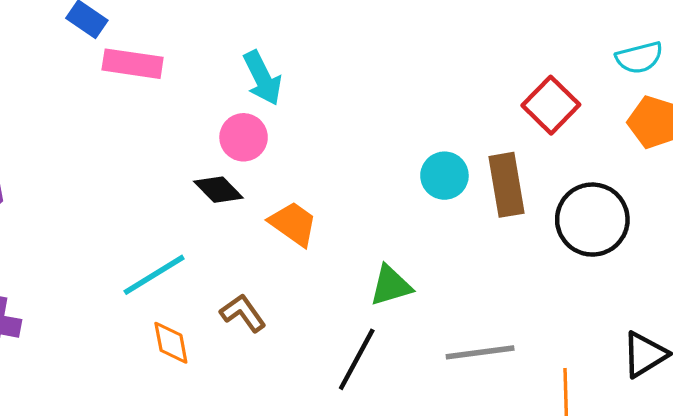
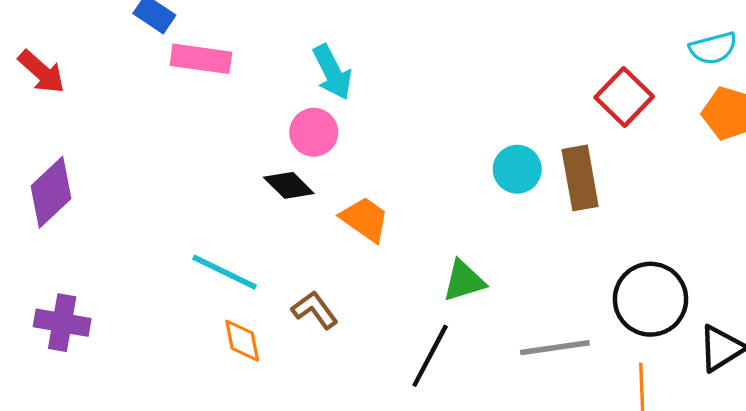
black circle: (592, 220) -> (651, 299), moved
cyan line: (154, 275) -> (225, 272), turned 58

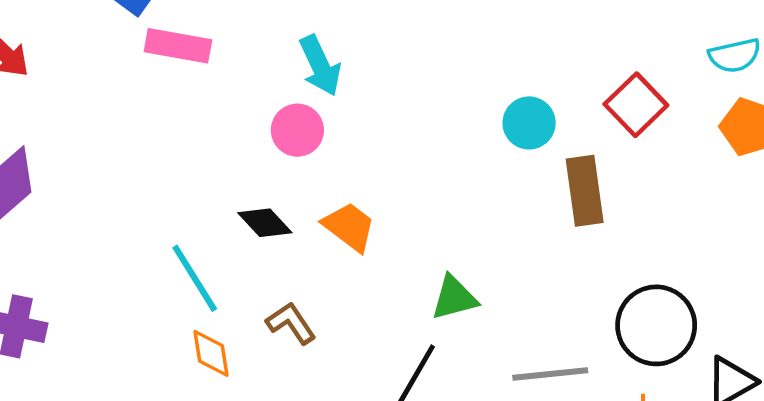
cyan circle: (517, 169) -> (529, 123), moved
black diamond: (289, 185) -> (265, 223), moved
cyan line: (225, 272) -> (195, 278), turned 30

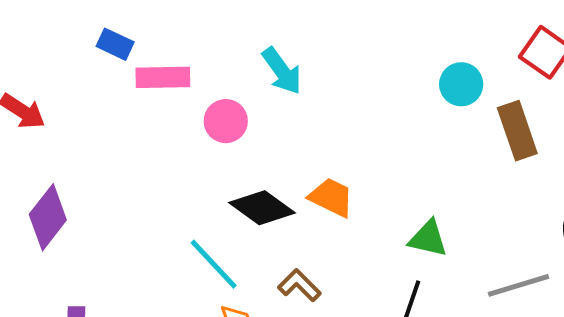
pink circle: (297, 130) -> (226, 121), moved
black diamond: (265, 223) -> (262, 208), size x1.4
green triangle: (454, 298) -> (428, 239), turned 39

